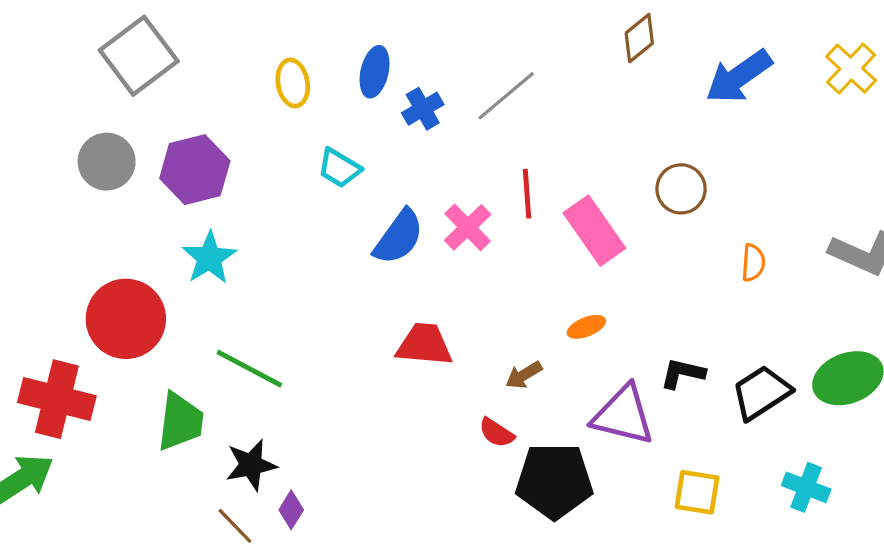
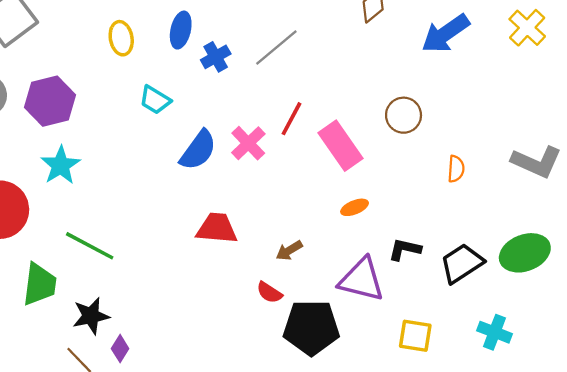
red line: (527, 194) -> (292, 119), turned 32
orange ellipse: (586, 327) -> (355, 207), moved

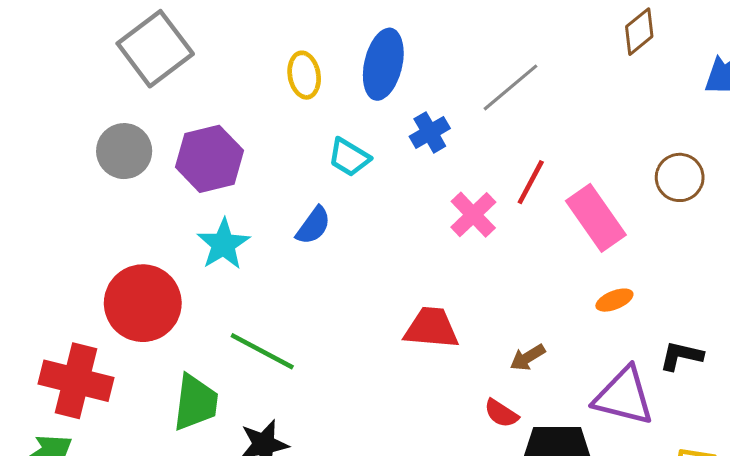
blue ellipse: (181, 30) -> (383, 64), size x1.4
blue cross: (216, 57) -> (430, 132), moved
blue semicircle: (198, 150) -> (313, 226), moved, size x0.7

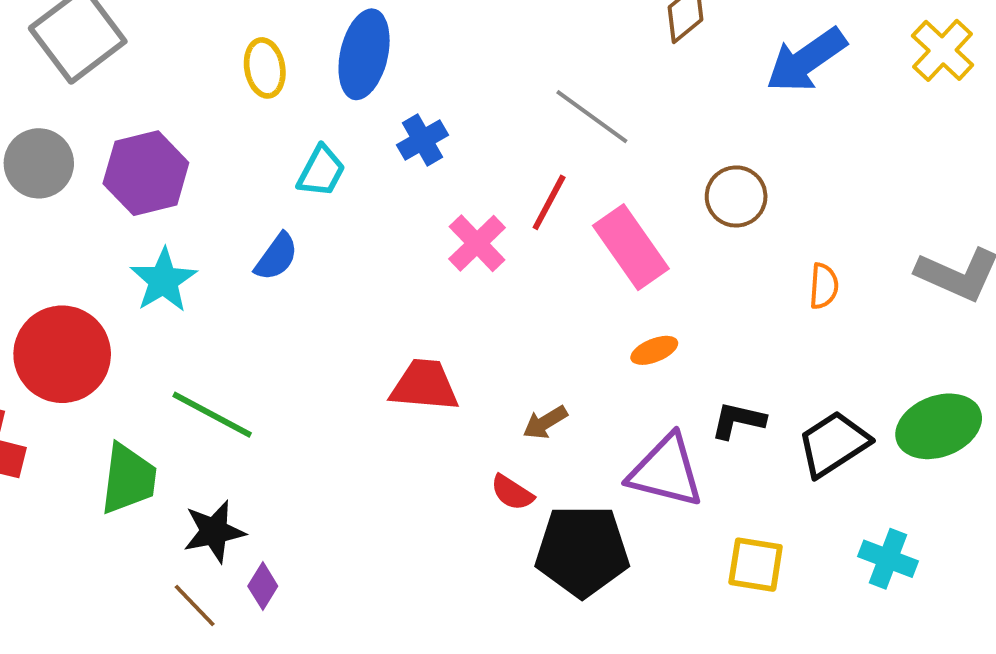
gray line: (511, 87) -> (592, 117), moved, turned 76
cyan trapezoid: (349, 157) -> (321, 171), turned -93

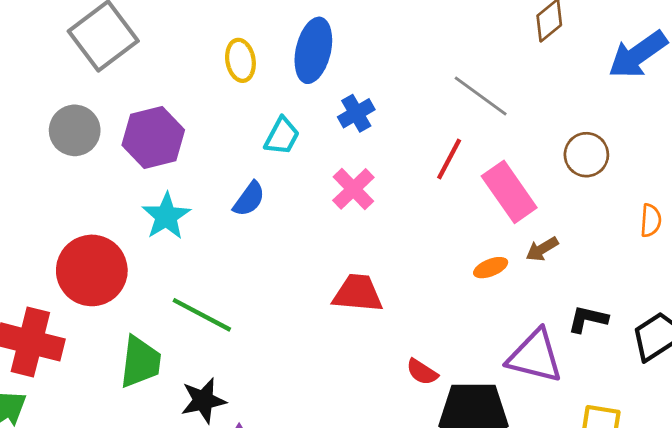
pink cross: (477, 243) -> (353, 189), moved
orange ellipse: (654, 350) -> (491, 268), moved
brown arrow: (545, 422) -> (542, 249), moved

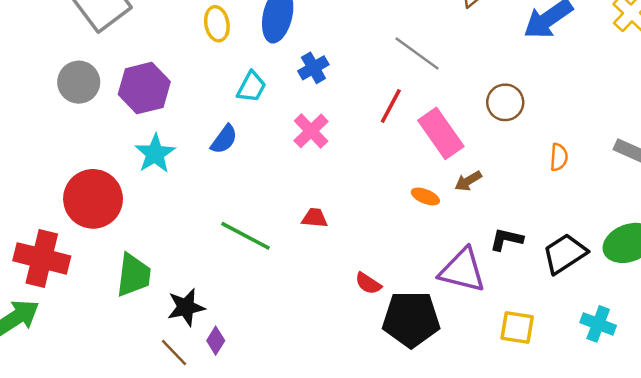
orange ellipse: (491, 268) -> (425, 196), turned 44
red trapezoid: (358, 293) -> (315, 218), size x0.6
green line: (202, 315) -> (245, 236), moved

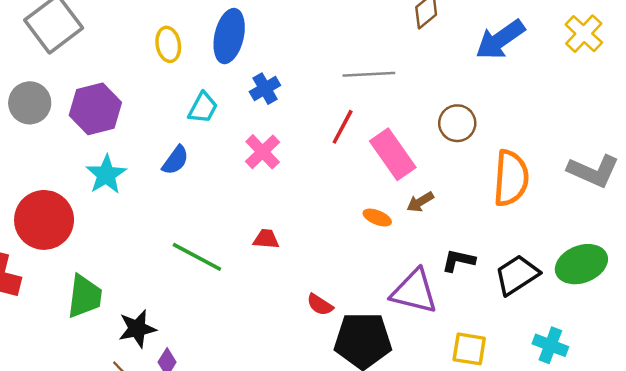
gray line: (417, 54) -> (369, 74), turned -39
orange semicircle: (559, 157) -> (511, 178), size x2.0

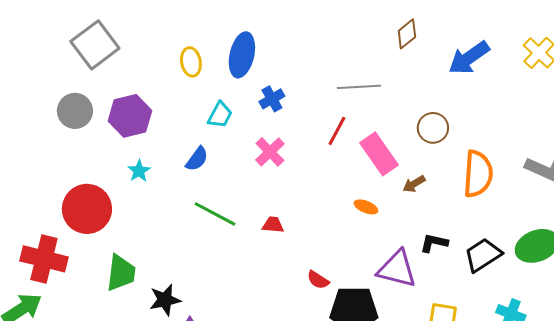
cyan star: (106, 175) -> (139, 171), size x0.7
brown arrow: (420, 202) -> (414, 184), moved
green line: (197, 257) -> (215, 214), moved

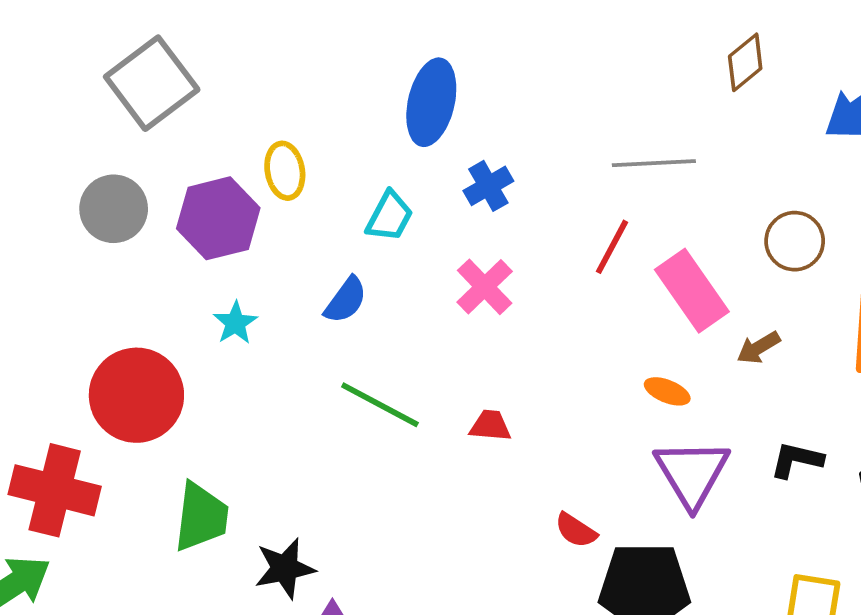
yellow ellipse: (191, 62) -> (285, 171), moved
purple triangle: (397, 269) -> (692, 473), moved, turned 45

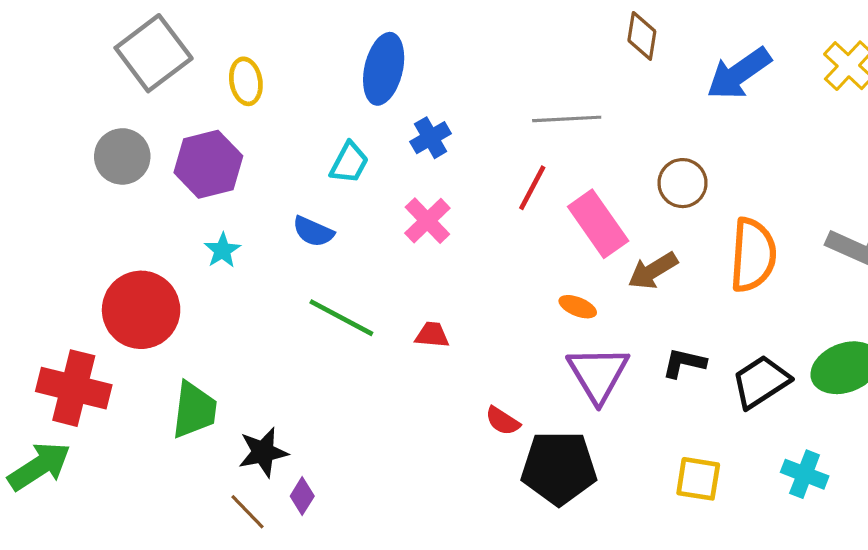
brown diamond: (745, 62) -> (642, 36), turned -42
yellow ellipse: (285, 171) -> (246, 81), moved
blue semicircle: (346, 300) -> (313, 232), turned 78
brown arrow: (758, 348) -> (653, 271), size x1.4

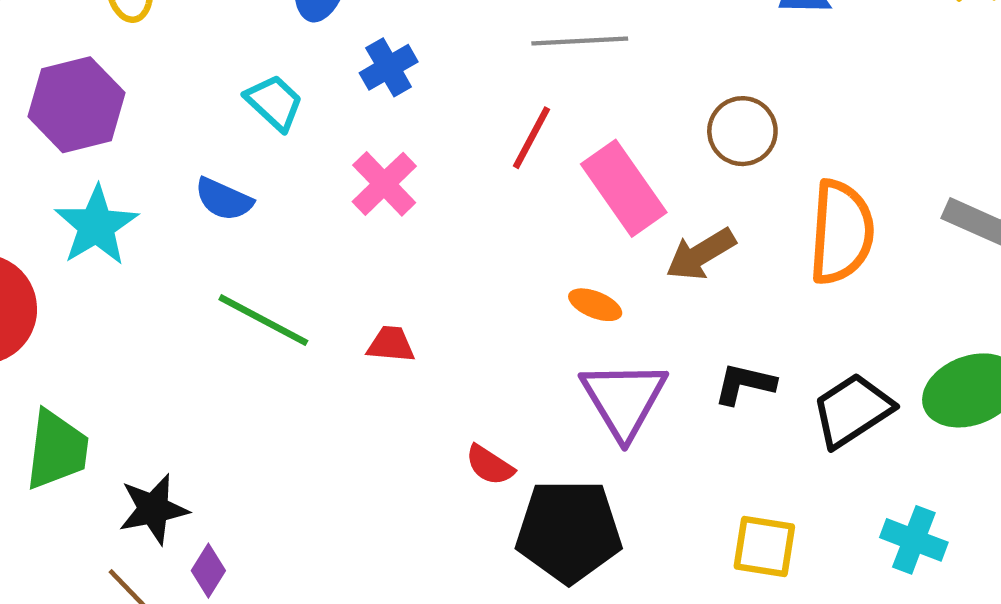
cyan trapezoid: (349, 163) -> (274, 103), turned -75
cyan star: (222, 250) -> (96, 226), size x1.6

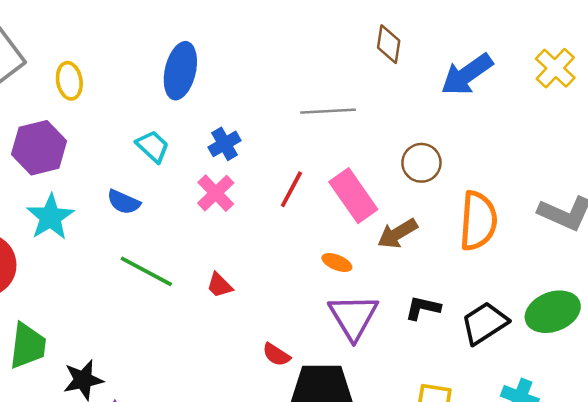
blue cross: (389, 67) -> (225, 144), moved
red line: (531, 138) -> (291, 189), moved
red trapezoid: (391, 344) -> (220, 285), turned -140

